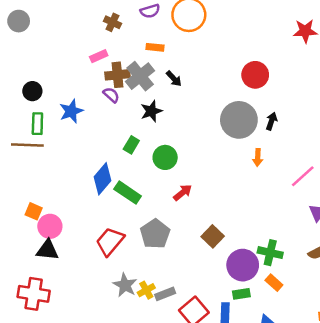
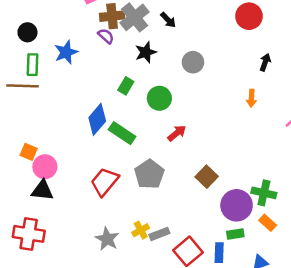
gray circle: (239, 120) -> (193, 62), moved, size x0.6
gray star: (125, 285) -> (107, 239), moved

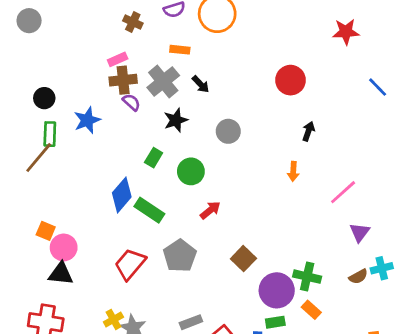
brown cross: (112, 16) -> (123, 80), moved
brown line: (22, 86) -> (39, 158), turned -52
yellow cross: (141, 230) -> (113, 319), moved

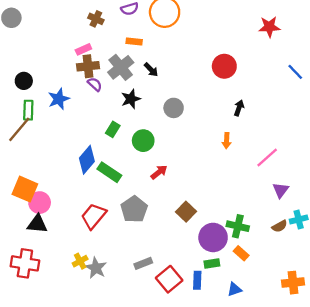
orange square: (46, 231) -> (25, 189), size x1.6

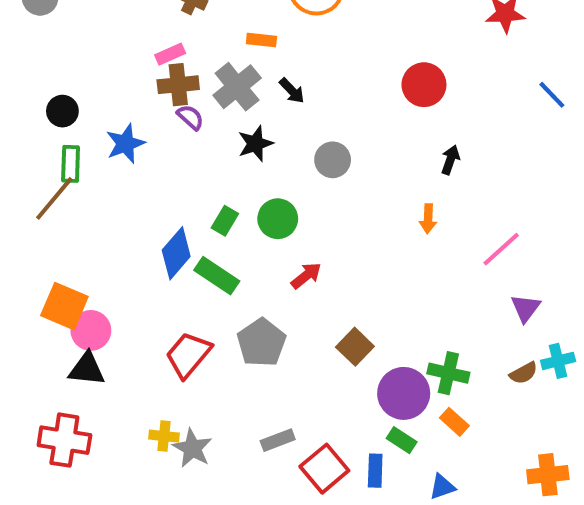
green rectangle: (113, 129) -> (225, 221), moved
yellow cross: (80, 261) -> (164, 436), turned 35
green rectangle: (212, 263) -> (402, 440), turned 42

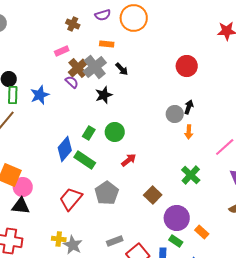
brown cross: (178, 85) -> (78, 68), moved, turned -36
gray circle: (333, 160) -> (175, 114), moved
black arrow: (450, 160) -> (189, 107), moved
green rectangle: (71, 164) -> (13, 95), moved
green cross: (448, 373) -> (191, 175), moved, turned 30

